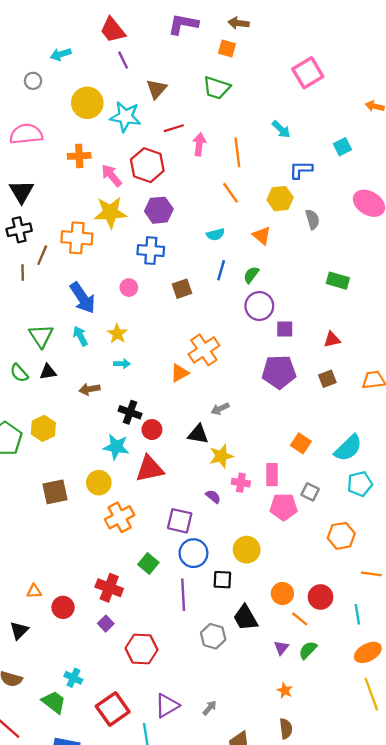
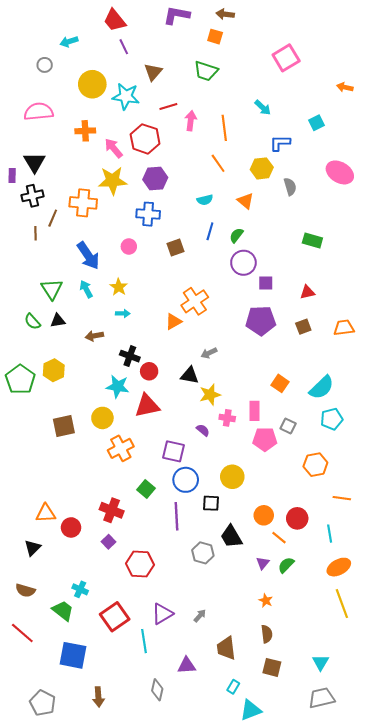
orange triangle: (34, 591) -> (46, 513), size x1.5

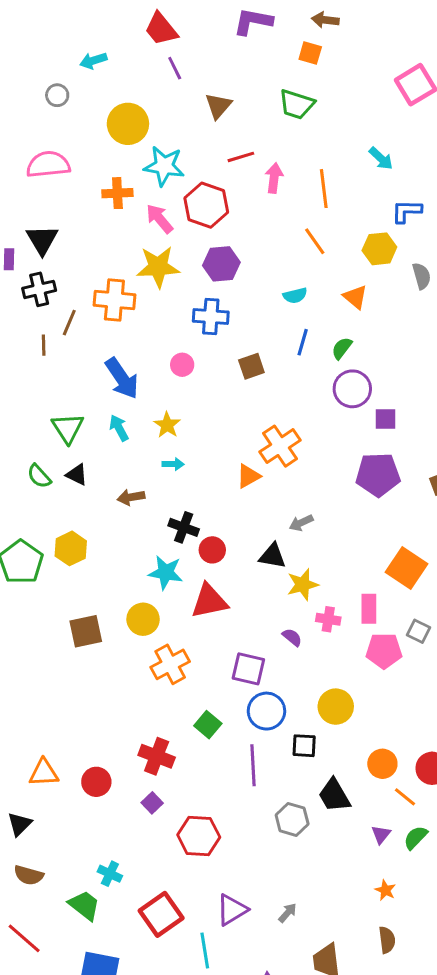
cyan star: (126, 96) -> (164, 166), moved
black triangle: (58, 321) -> (77, 475), turned 35
orange square: (280, 383) -> (407, 568), size x1.5
orange triangle: (46, 513) -> (44, 773), moved
black triangle: (32, 548) -> (20, 824), moved

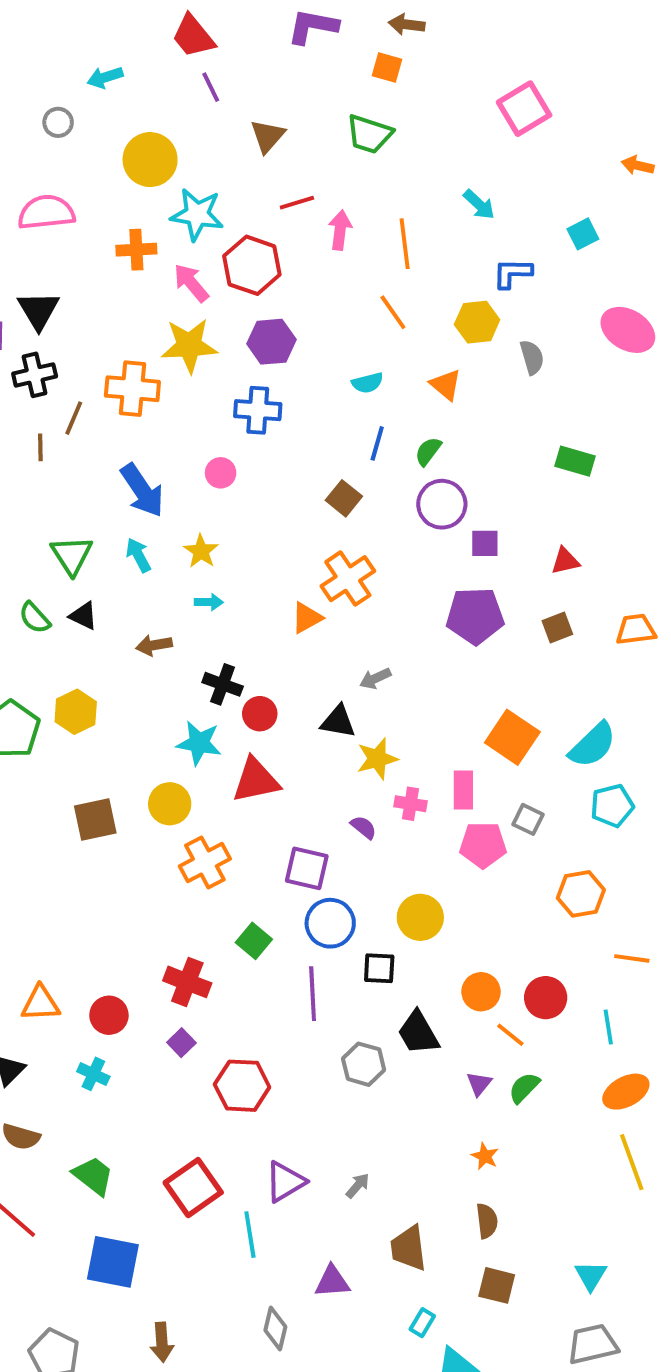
brown square: (251, 366) -> (344, 498), moved, turned -32
cyan cross: (110, 874) -> (93, 1074), moved

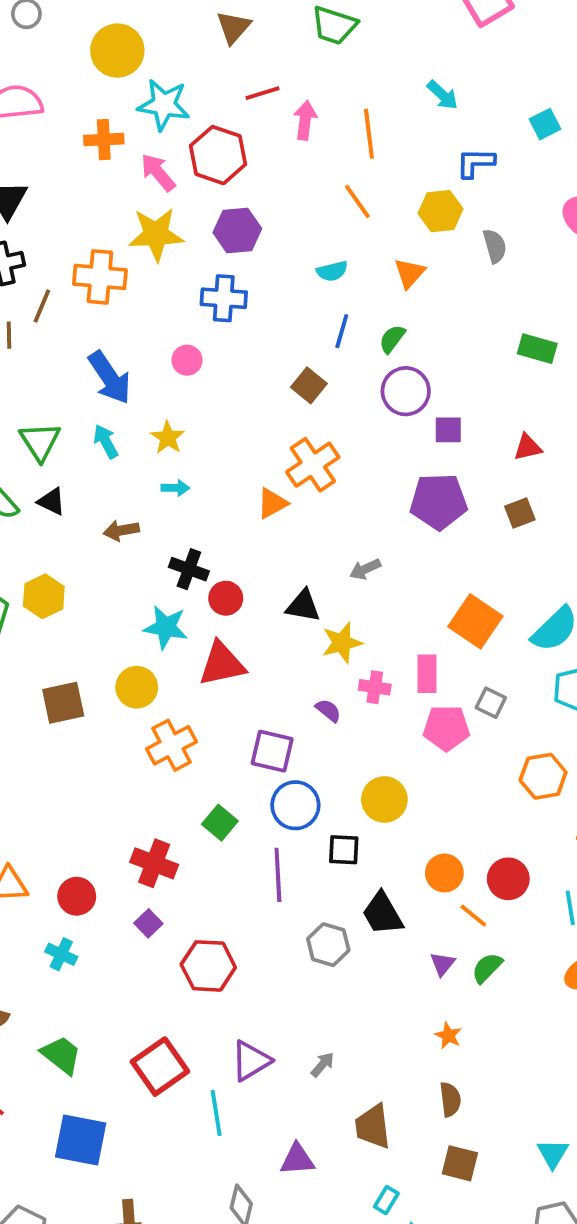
orange triangle: (446, 385) -> (410, 273), turned 32
gray arrow: (375, 678) -> (365, 569), moved

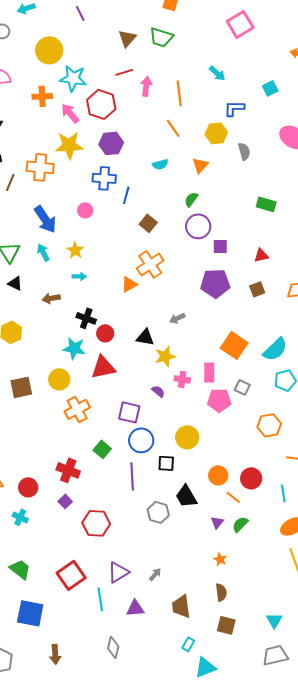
brown triangle: (233, 27) -> (127, 38), moved
blue line: (342, 331) -> (126, 195), moved
purple triangle: (297, 1159) -> (135, 608), moved

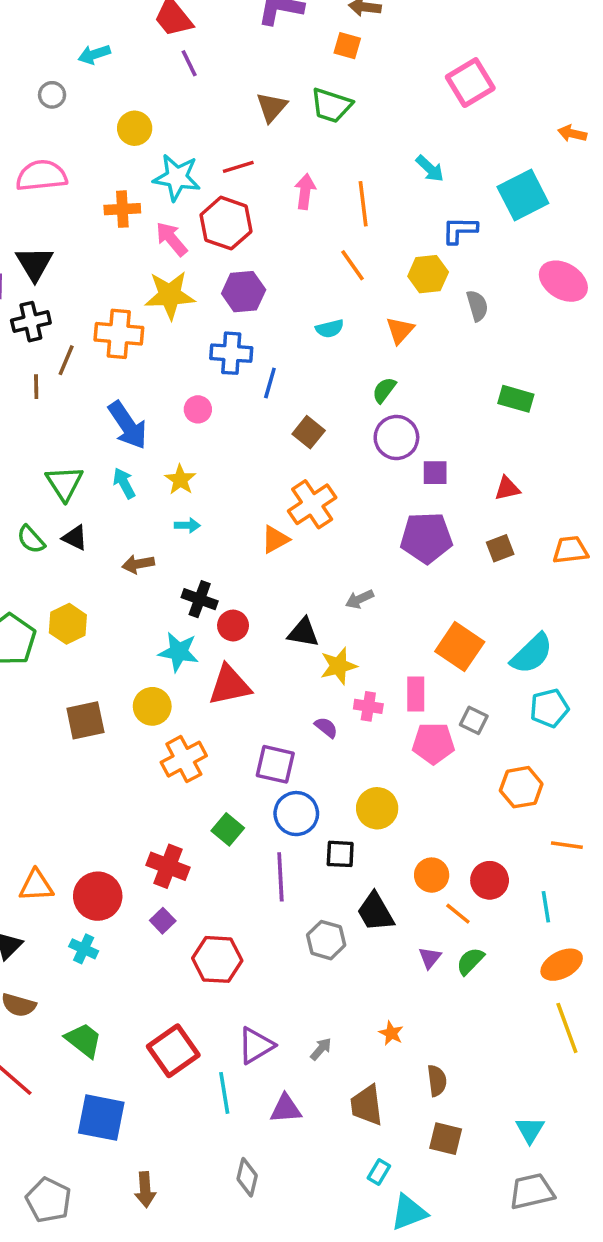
yellow circle: (49, 50) -> (135, 128), size x0.7
red line: (124, 72) -> (238, 167), moved
cyan square: (270, 88) -> (523, 195), size x1.8
red circle: (28, 487) -> (98, 896), size x1.4
orange star: (220, 559) -> (391, 1033), moved

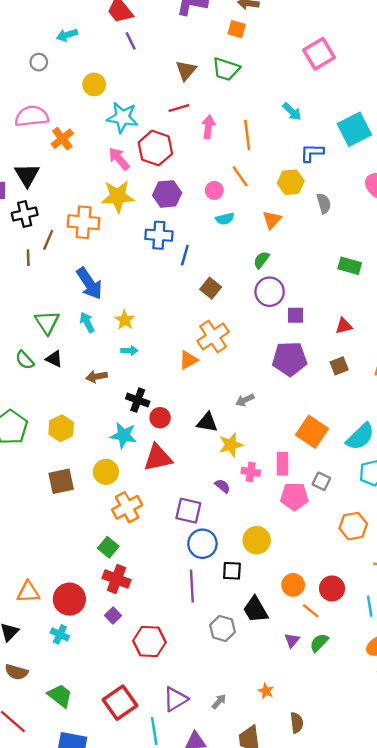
red line: (238, 167) -> (179, 108), moved
orange cross: (122, 209) -> (62, 139), moved, turned -35
pink circle: (198, 409) -> (214, 190), moved
yellow hexagon: (68, 624) -> (61, 428), moved
green square: (228, 829) -> (108, 547), moved

